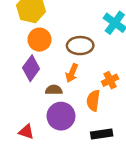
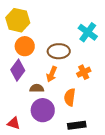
orange cross: (110, 80) -> (84, 72), moved

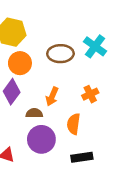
brown ellipse: (59, 51) -> (60, 54), moved

